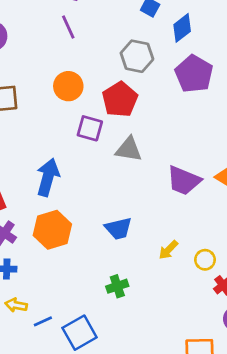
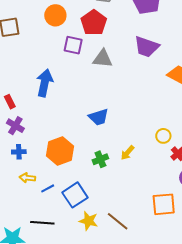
purple trapezoid: (184, 181) -> (147, 47), moved
orange hexagon: (52, 230) -> (60, 151), moved
yellow arrow: (168, 250) -> (127, 153), moved

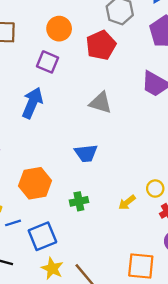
purple square: (73, 45) -> (48, 62), moved
gray triangle: (103, 59) -> (101, 103), moved
yellow arrow: (127, 153) -> (127, 202), moved

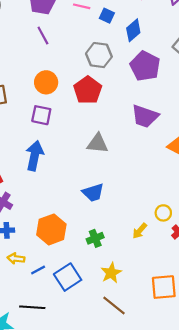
yellow star: (52, 268) -> (111, 273), moved, turned 30

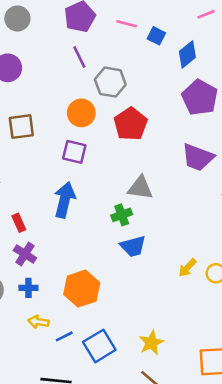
gray hexagon: (99, 55) -> (110, 82), moved
yellow arrow: (140, 231) -> (187, 268), moved
green cross: (95, 238) -> (122, 215), moved

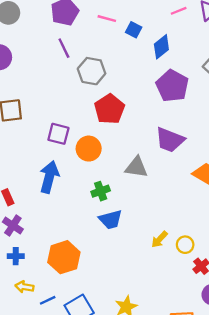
orange circle: (81, 113) -> (89, 149), moved
gray triangle: (140, 188) -> (136, 167), moved

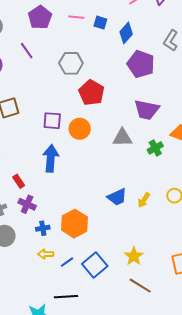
purple line: (64, 48) -> (27, 51), moved
green cross: (101, 191) -> (155, 148), moved
blue trapezoid: (111, 220) -> (117, 197), moved
yellow arrow: (159, 239) -> (144, 200), moved
blue cross: (16, 256) -> (43, 228), moved

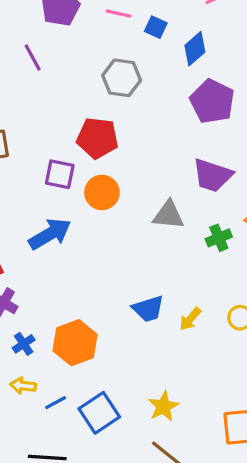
gray hexagon: (71, 63) -> (122, 78), moved
red pentagon: (91, 93) -> (97, 138), moved, turned -30
blue arrow: (51, 158) -> (50, 234), turned 48
blue cross: (43, 228) -> (24, 344), turned -32

